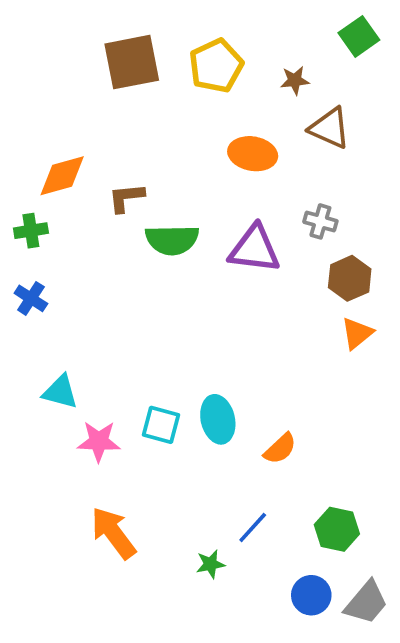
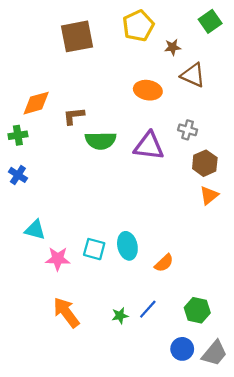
yellow pentagon: (216, 66) -> (138, 26), moved
green star: (210, 564) -> (120, 316), moved

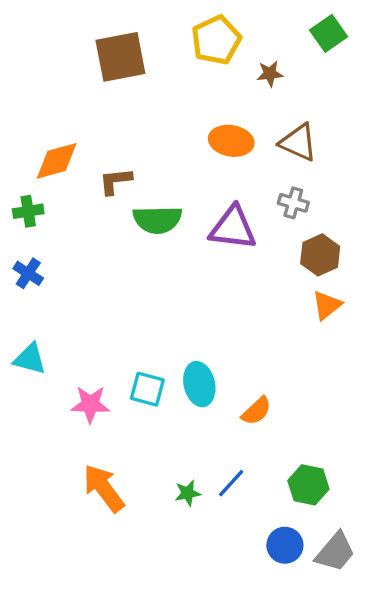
brown triangle: (193, 75) -> (298, 142), moved
cyan triangle: (35, 230) -> (30, 359), moved

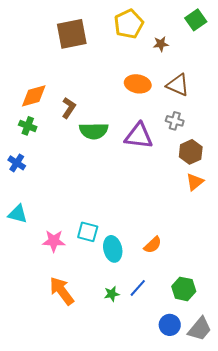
brown L-shape: (115, 181) -> (69, 108), turned 130
green cross: (28, 211) -> (28, 126), moved, turned 30
cyan ellipse: (199, 384) -> (113, 249), moved

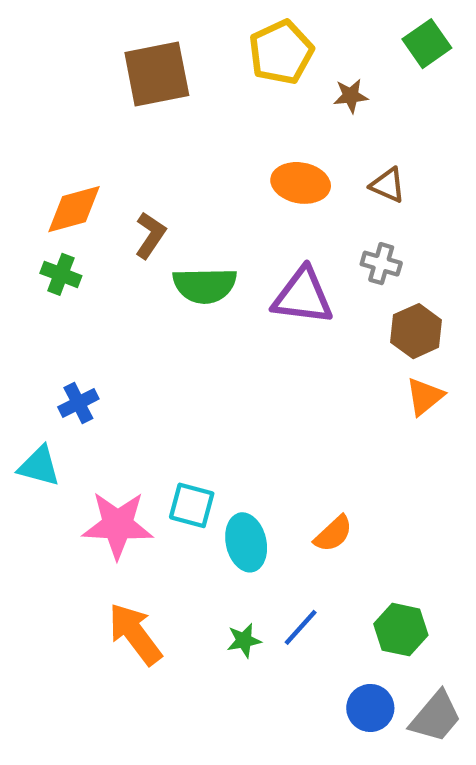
brown triangle: (178, 85) -> (388, 185), size x0.7
blue cross: (17, 163) -> (78, 403), moved, turned 30
pink star: (54, 241) -> (118, 525), size x1.4

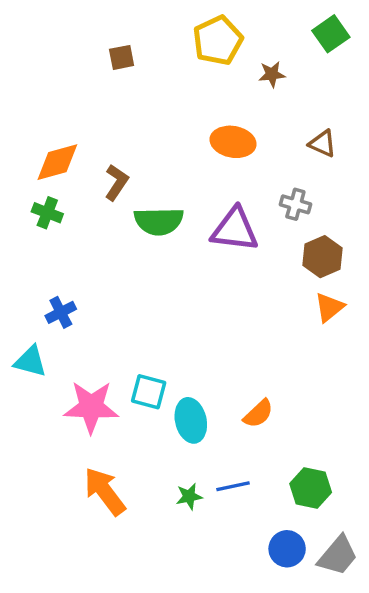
brown square: (157, 74) -> (122, 57), size x0.5
brown triangle: (388, 185) -> (323, 144), moved
blue line: (301, 627) -> (233, 486), turned 36

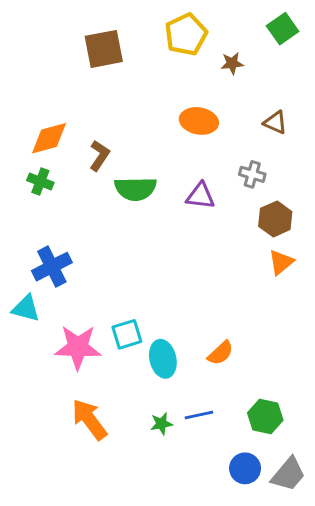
brown square: (122, 57) -> (104, 49), size x1.8
purple triangle: (235, 230) -> (200, 196), size x0.7
blue cross: (61, 312) -> (52, 267), size x1.5
cyan square: (149, 392) -> (127, 334), turned -32

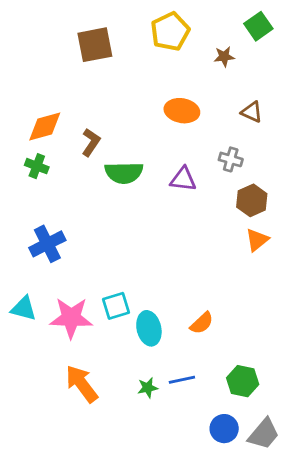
brown star: (232, 63) -> (224, 57), moved
cyan triangle: (26, 308) -> (24, 309), moved

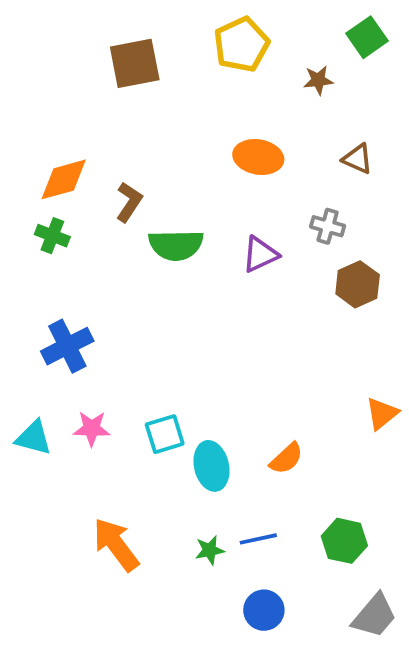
purple triangle: (183, 179) -> (260, 254), turned -32
orange triangle: (257, 240) -> (382, 414), moved
pink star: (71, 318) -> (92, 428), moved, size x0.6
blue circle: (224, 429) -> (264, 610), moved

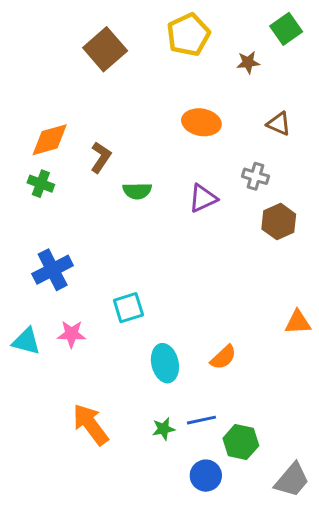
brown square: (135, 63) -> (105, 49), turned -30
green semicircle: (176, 245) -> (137, 191), size x0.7
orange triangle: (382, 414) -> (298, 322), turned 36
cyan square: (165, 434) -> (128, 308), moved
green hexagon: (344, 541) -> (241, 442), moved

